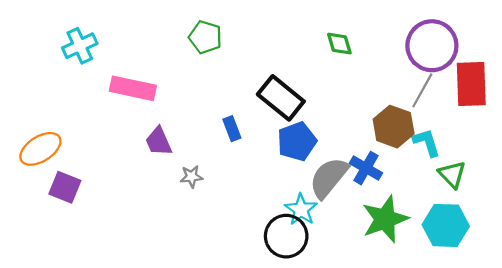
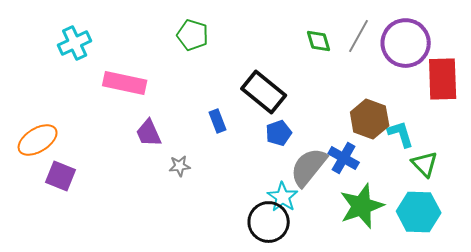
gray line: (422, 90) -> (359, 36), moved
blue pentagon: (297, 141) -> (279, 133), size x0.7

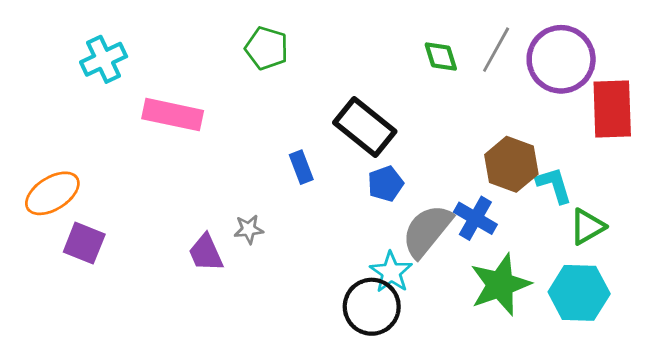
purple trapezoid: (149, 133) -> (206, 253), moved
green triangle: (425, 164) -> (587, 227), turned 44

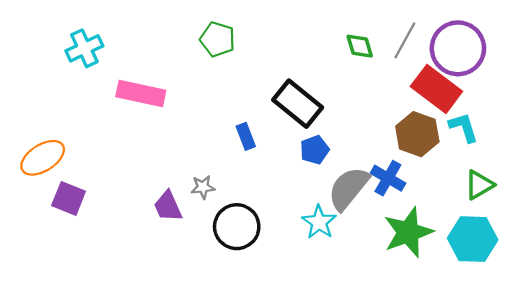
red rectangle: (612, 109) -> (436, 89), moved, turned -51
cyan L-shape: (554, 185) -> (464, 127), moved
black circle: (372, 307) -> (237, 227), moved

